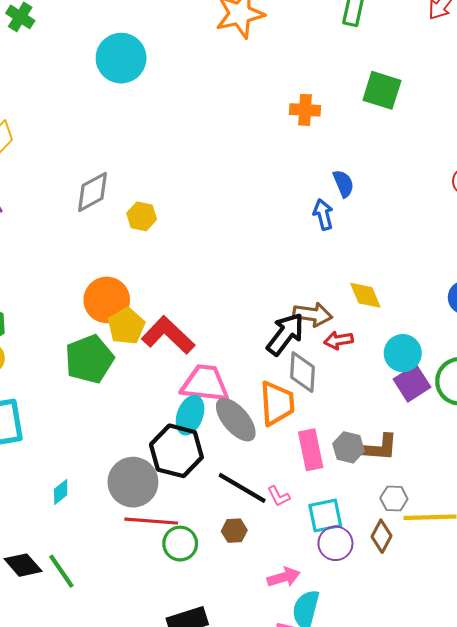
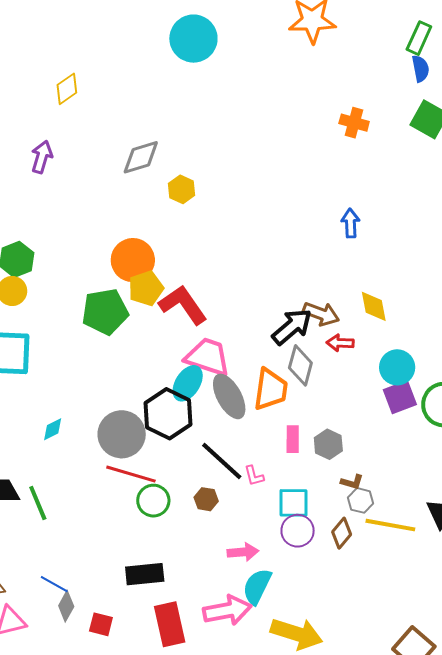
blue semicircle: (343, 184) -> (421, 69), moved
brown L-shape: (379, 448) -> (352, 482), moved, size x0.6
pink rectangle: (311, 450) -> (293, 439), size x0.7

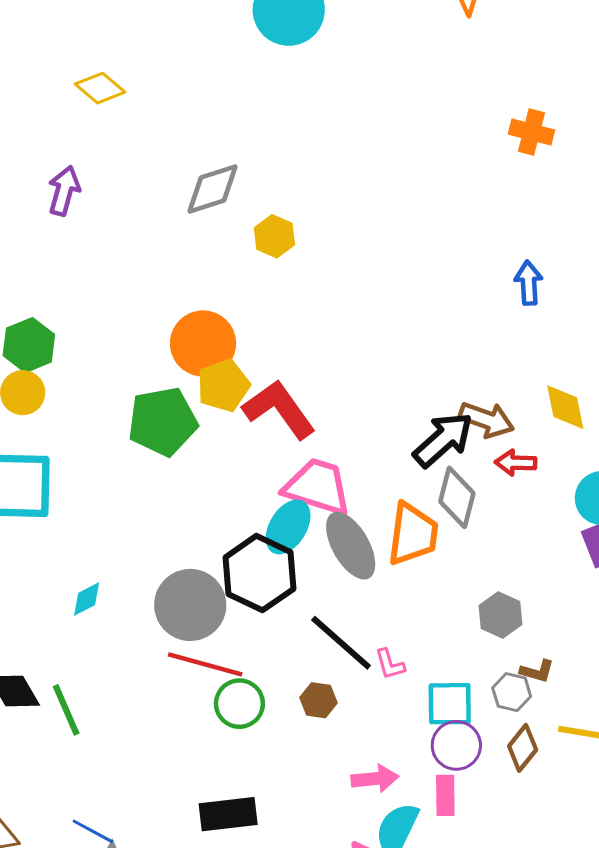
yellow diamond: (67, 89) -> (100, 88), turned 76
pink rectangle: (293, 439) -> (445, 795), moved
gray hexagon: (361, 500) -> (512, 692), moved

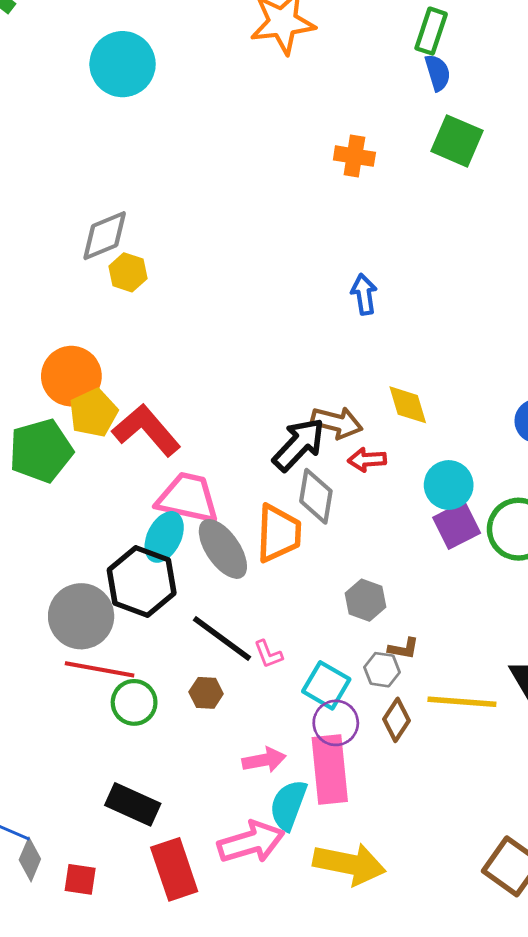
gray diamond: (212, 189) -> (105, 236), moved
cyan square: (450, 704) -> (326, 685), turned 36
pink rectangle: (445, 795) -> (330, 770), size x1.8
black rectangle: (228, 814) -> (133, 804), turned 36

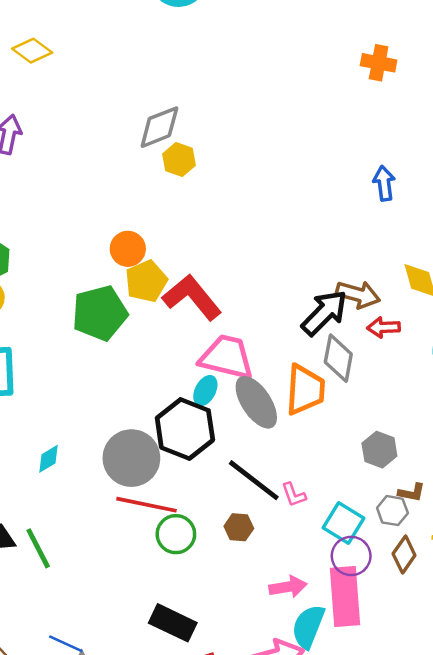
orange circle: (71, 376) -> (128, 249), size x0.7
cyan ellipse: (164, 537) -> (205, 391), size x0.7

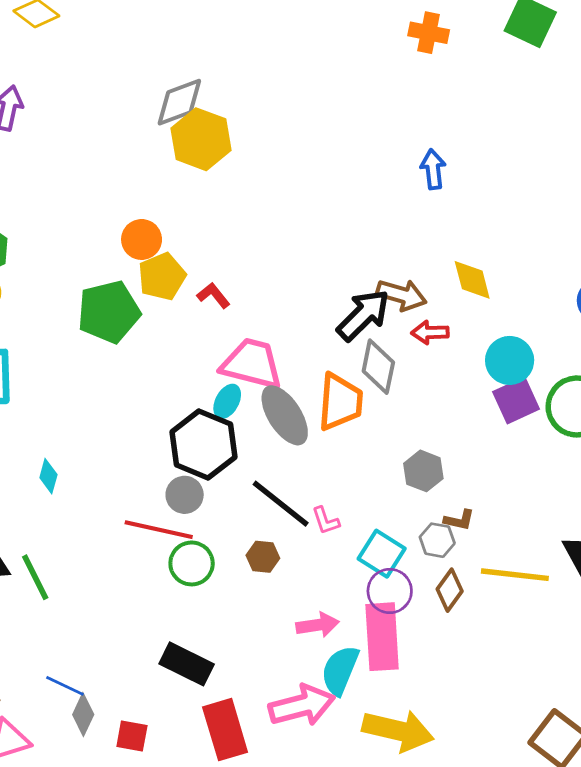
yellow hexagon: (179, 160) -> (201, 139), size x1.6
red L-shape: (192, 297) -> (214, 295), size x0.5
gray circle: (131, 458) -> (185, 495), moved, size x0.6
cyan diamond: (49, 459) -> (48, 476), turned -44

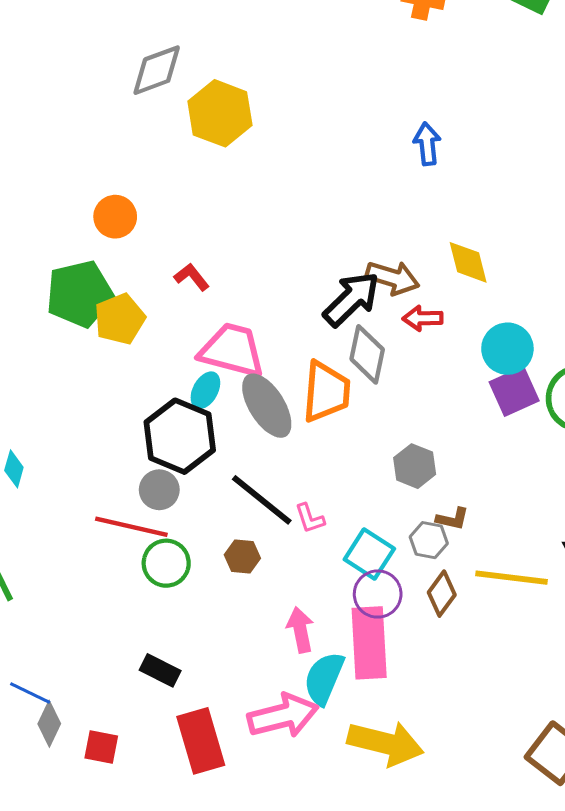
yellow hexagon: (201, 139) -> (220, 113), moved
yellow pentagon: (162, 276) -> (120, 319), moved
pink arrow: (318, 625) -> (300, 630), turned -93
black rectangle: (187, 664) -> (160, 670), size x0.7

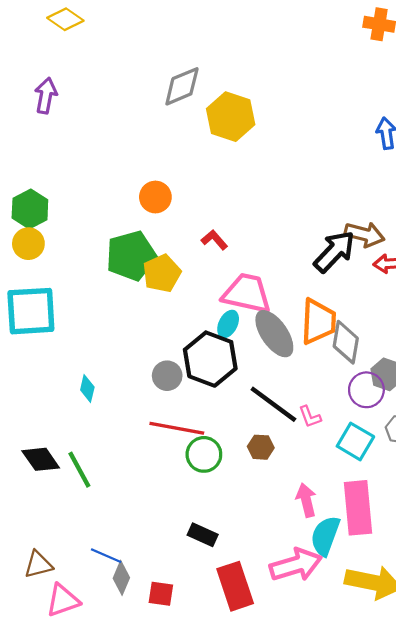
gray diamond: (367, 354) -> (346, 342), moved
gray circle: (159, 490) -> (167, 376), moved
purple circle: (378, 594) -> (366, 390), moved

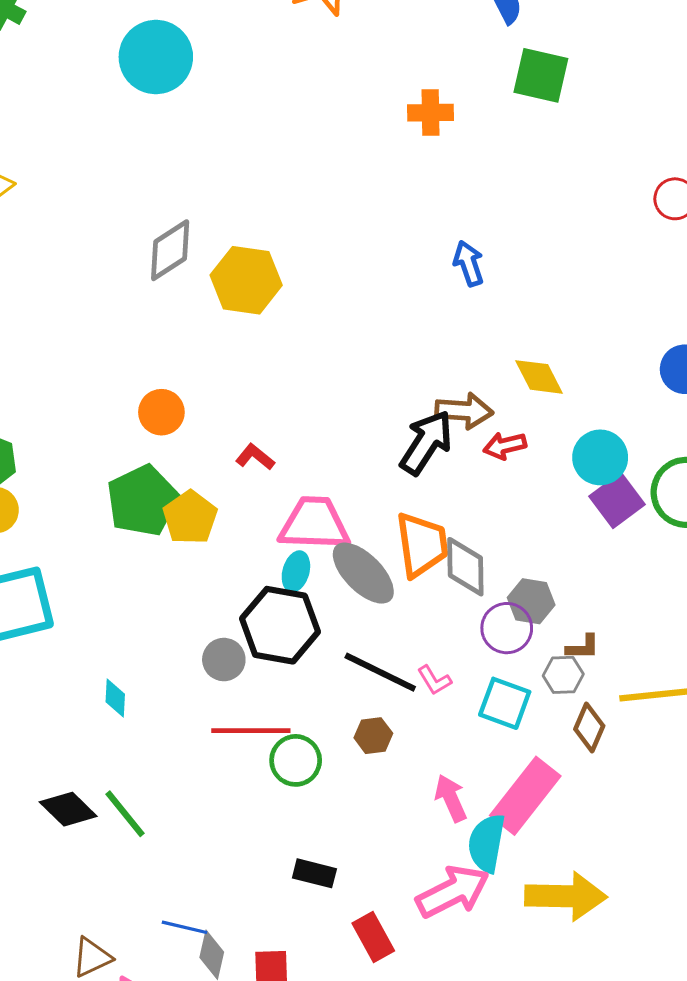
pink rectangle: (358, 508) -> (525, 796), turned 54
red rectangle: (235, 586) -> (373, 937), size x0.7

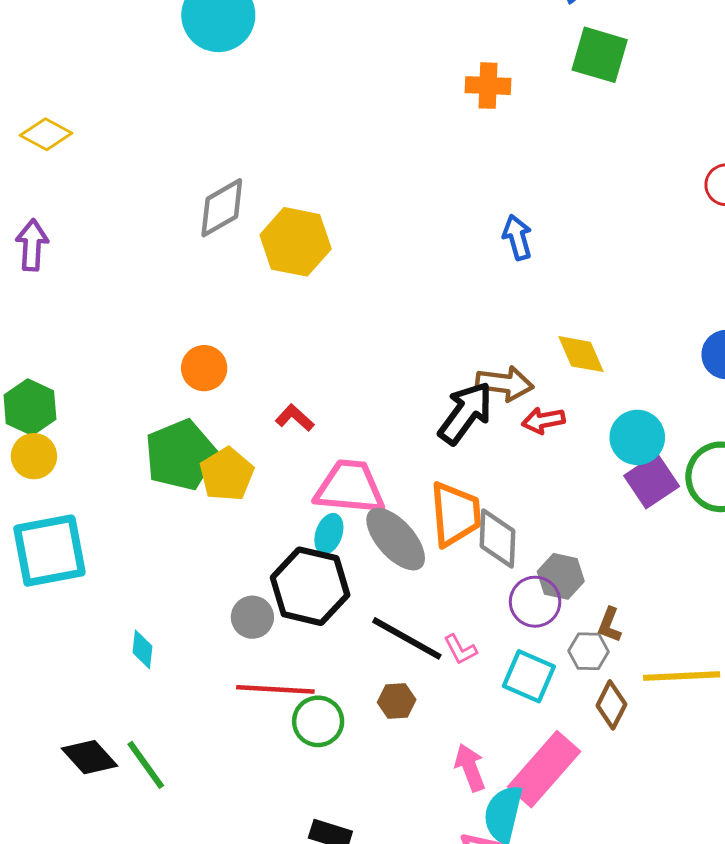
brown L-shape: (583, 647) -> (609, 625), turned 108

